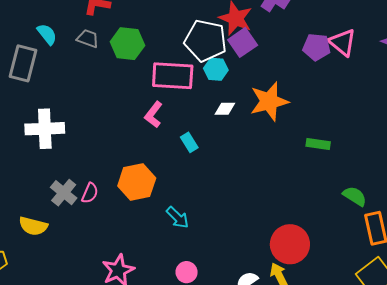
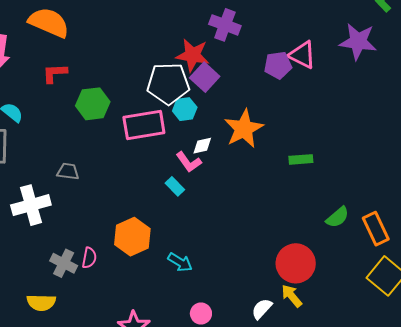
gray trapezoid: (88, 38) -> (68, 171), moved
pink L-shape: (154, 115) -> (189, 162), moved, turned -60
green semicircle: (355, 196) -> (338, 217), moved, turned 120

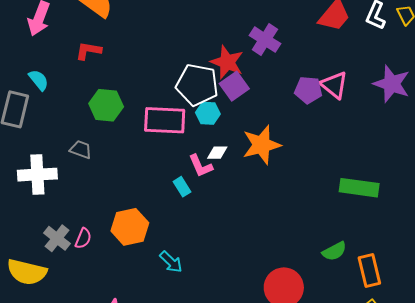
green hexagon: (93, 104) -> (106, 105), moved
green rectangle: (301, 159) -> (359, 188), moved, size x1.6
yellow semicircle: (41, 302) -> (27, 272), size x1.4

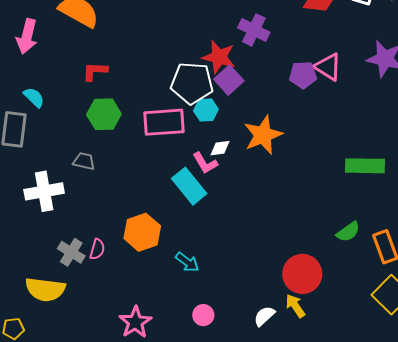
red L-shape: (88, 51) -> (95, 71), moved
cyan rectangle: (182, 187) -> (189, 186), size x1.8

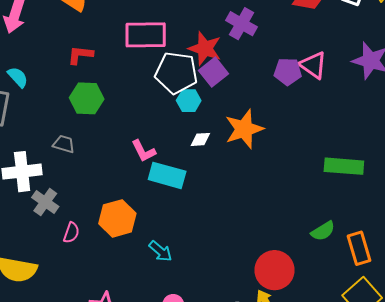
pink rectangle: (164, 122) -> (146, 35), moved
pink L-shape: (205, 163) -> (144, 151), moved
cyan rectangle: (189, 186) -> (167, 175), turned -39
gray cross: (71, 252) -> (45, 202), moved

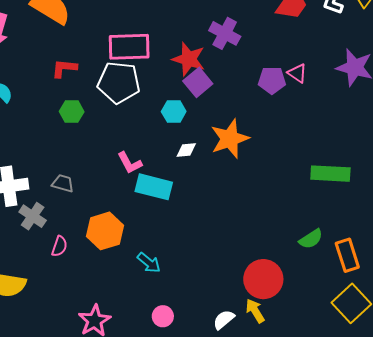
pink triangle: (313, 65) -> (297, 73), size x0.7
white pentagon: (176, 73) -> (119, 82), moved
green hexagon: (87, 98) -> (72, 112), size x0.7
gray trapezoid: (64, 144) -> (63, 183), moved

